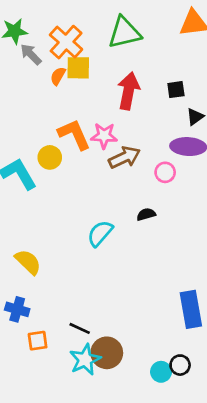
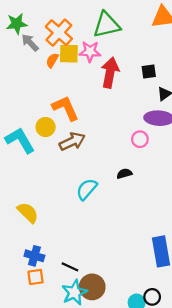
pink star: (104, 136) -> (90, 52), moved
brown arrow: (124, 157) -> (72, 141), moved
blue cross: (17, 309) -> (34, 256), moved

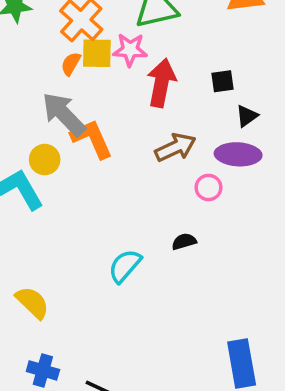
gray arrow: (30, 43) -> (64, 114), moved, size x1.6
yellow circle: (46, 127) -> (45, 160), moved
brown arrow: (72, 141) -> (175, 147), moved

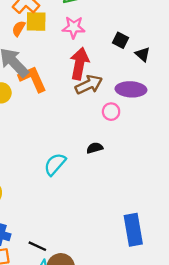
pink star: (130, 50) -> (74, 27), moved
black square: (222, 81) -> (120, 40), turned 35
red arrow: (161, 83) -> (79, 64), moved
black triangle: (247, 116) -> (143, 54), moved, turned -42

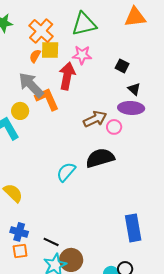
black triangle: (143, 54) -> (134, 89), moved
red arrow: (79, 64) -> (67, 76), moved
brown arrow: (89, 85) -> (95, 119), moved
black semicircle: (95, 148) -> (100, 158), size x2.0

